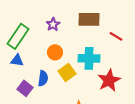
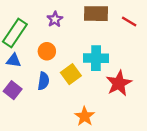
red line: (116, 36) -> (129, 22), moved
orange circle: (55, 52) -> (47, 51), moved
purple square: (25, 88) -> (13, 90), moved

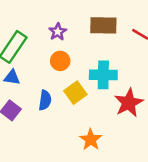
orange circle: (47, 51) -> (60, 61), moved

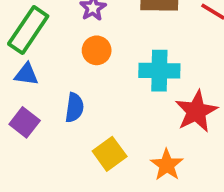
yellow square: (75, 93) -> (110, 154), moved
orange star: (91, 140) -> (167, 165), moved

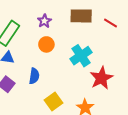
cyan cross: (159, 71) -> (81, 56), turned -35

